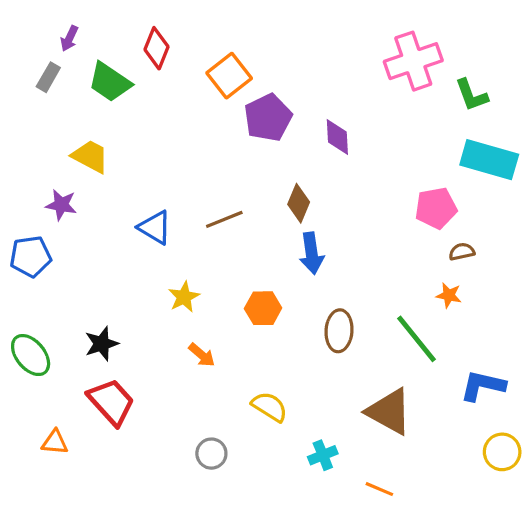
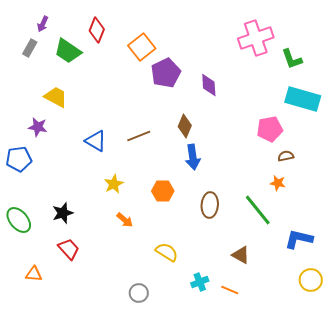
red trapezoid: (111, 402) -> (69, 249), size x0.7
brown triangle: (389, 412) -> (241, 255), size x0.6
gray circle: (211, 454) -> (139, 293), moved
orange line: (379, 489) -> (230, 290), moved

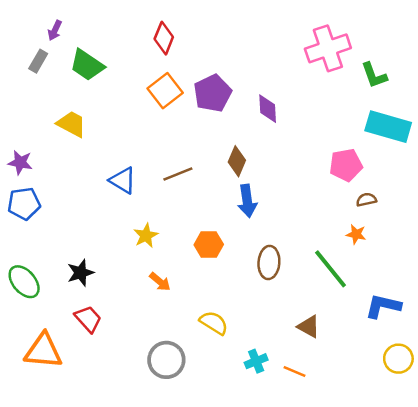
red diamond: (97, 30) -> (164, 38), moved
orange square: (142, 47) -> (165, 91), moved
purple star: (38, 127) -> (20, 162), moved
orange triangle: (34, 274) -> (43, 351), size x1.8
gray circle: (139, 293) -> (166, 360), moved, size x1.5

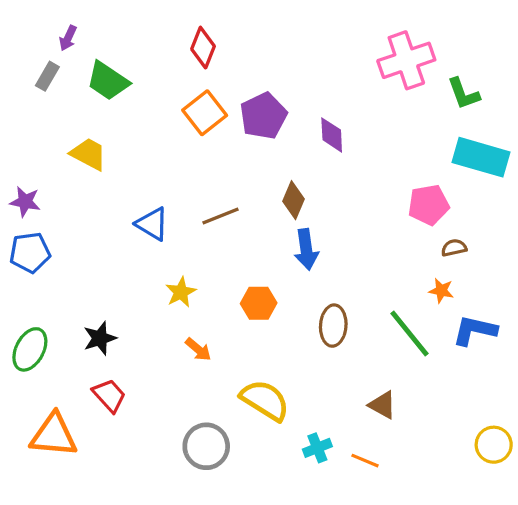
green ellipse: (24, 282) -> (30, 349), turned 68
blue L-shape: (383, 306) -> (475, 330), moved
yellow semicircle: (214, 323) -> (265, 400), size x1.4

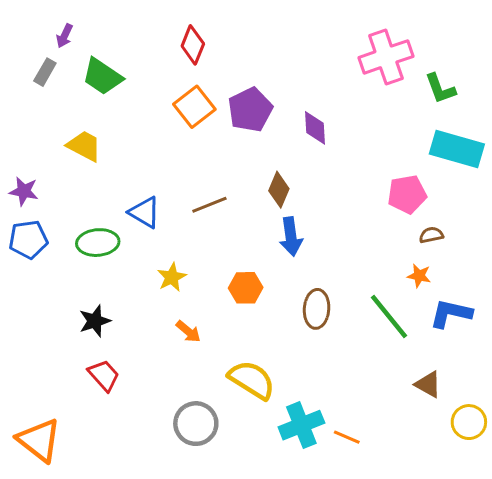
green ellipse: (30, 349) -> (98, 243), moved, turned 57
brown triangle: (382, 405) -> (428, 384), moved
orange triangle: (54, 435) -> (39, 440), moved, turned 33
cyan cross: (317, 448) -> (301, 425), size x1.6

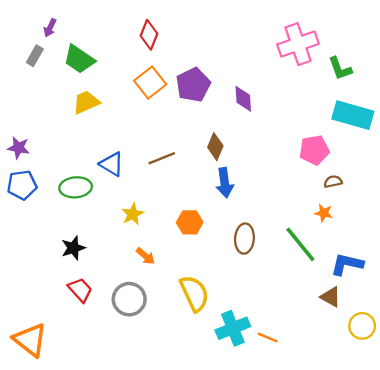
yellow trapezoid: (84, 146) -> (86, 102), moved, turned -52
blue L-shape: (451, 313) -> (347, 264), moved
yellow semicircle: (252, 380) -> (194, 293), turned 33
gray circle: (196, 424) -> (129, 299), moved

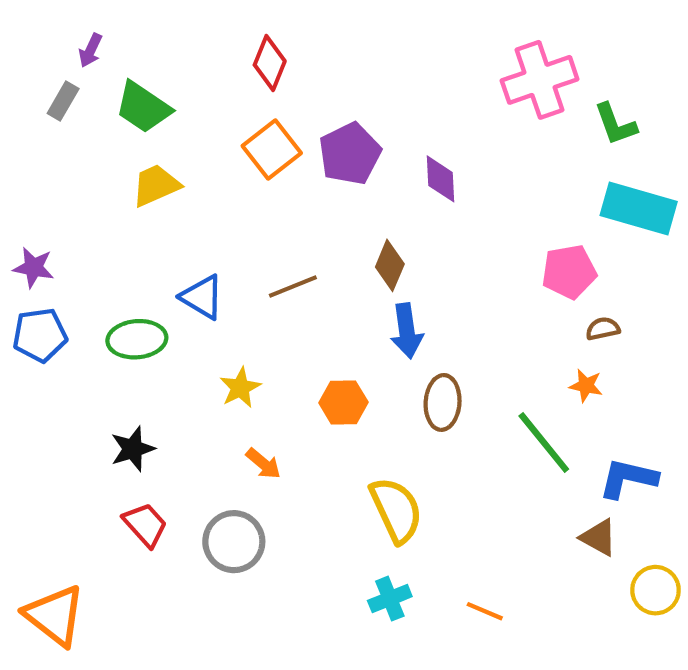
brown ellipse: (244, 239) -> (443, 402), moved
yellow semicircle: (194, 293) -> (396, 510), moved
cyan cross: (233, 328) -> (390, 599), moved, size x0.7

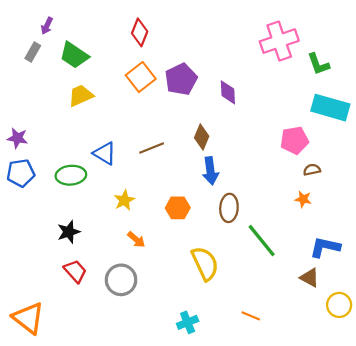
green line: (544, 443) -> (262, 241), moved
cyan cross: (390, 599) -> (188, 322), moved

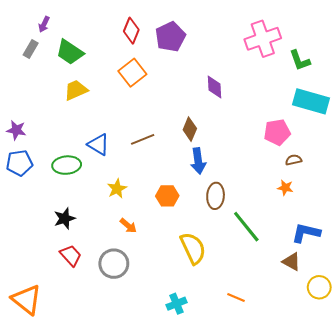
purple pentagon: (181, 79) -> (170, 37), moved

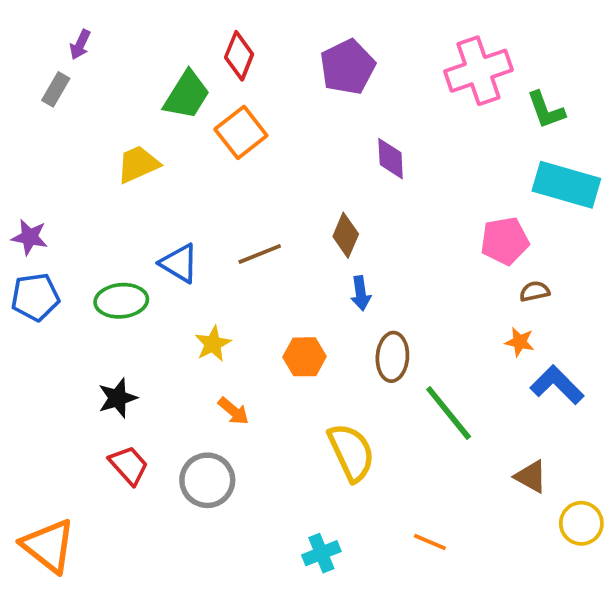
purple pentagon: (170, 37) -> (348, 67), moved
green trapezoid: (70, 52) -> (187, 95), moved, turned -92
blue arrow: (198, 161) -> (361, 293), size x0.7
blue L-shape: (306, 233) -> (557, 385), moved, turned 32

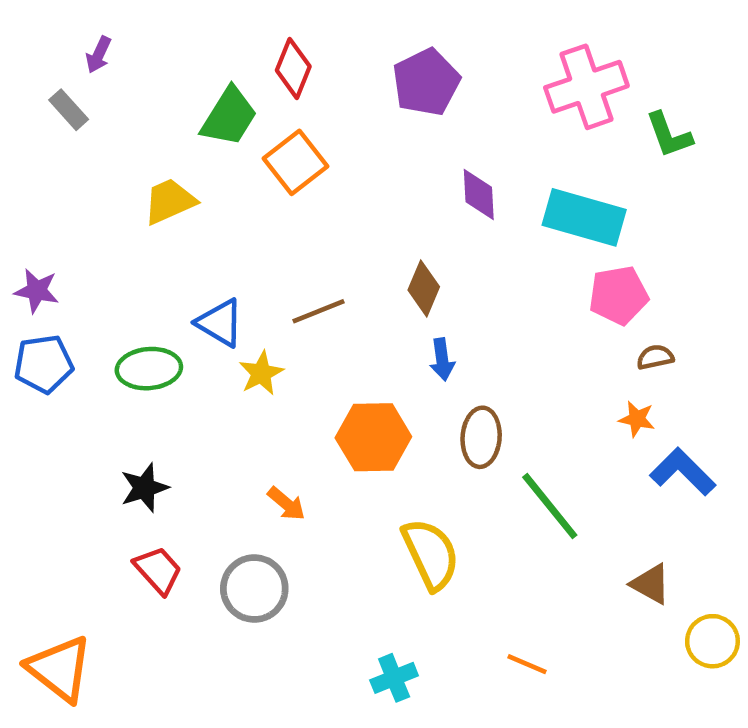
gray rectangle: (56, 89) -> (69, 110), turned -72
cyan rectangle: (566, 185) -> (584, 217), moved
yellow star: (213, 344) -> (261, 373), moved
orange hexagon: (305, 357) -> (373, 437), size x1.4

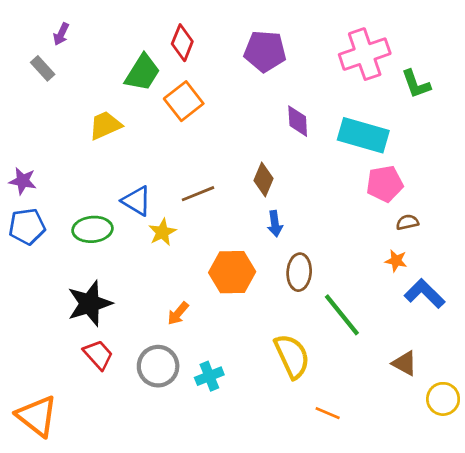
purple pentagon: (426, 82) -> (265, 51), turned 30
black star: (144, 488) -> (90, 303), size x1.5
orange arrow: (286, 504) -> (178, 313), turned 90
yellow semicircle: (431, 554) -> (292, 356), moved
cyan cross: (394, 678) -> (209, 376), moved

